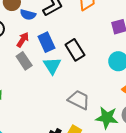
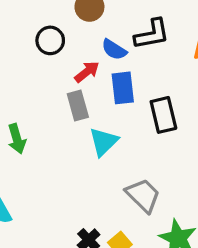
blue semicircle: (28, 15) -> (114, 50), moved
cyan triangle: (52, 66) -> (104, 142), moved

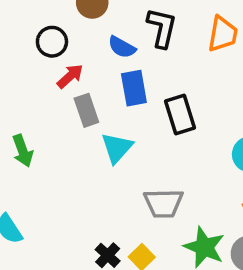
black L-shape: (152, 34) -> (162, 28), turned -63
red arrow: (87, 72) -> (70, 76), moved
gray trapezoid: (143, 195) -> (164, 203), turned 138

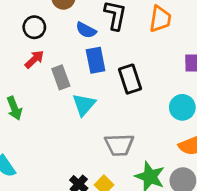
red arrow: (70, 76) -> (34, 59), moved

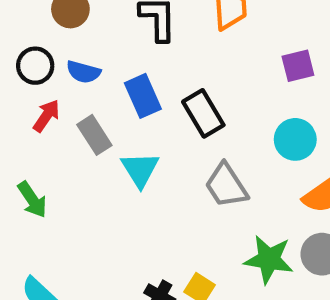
blue semicircle: (86, 30) -> (83, 72), moved
gray trapezoid: (119, 145) -> (226, 186), moved, turned 72

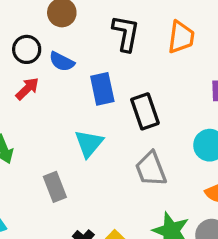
gray rectangle: (94, 135) -> (55, 187), moved

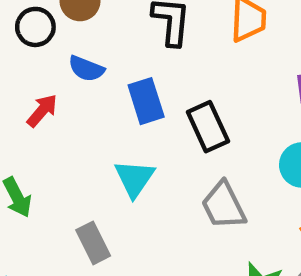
black circle: (27, 49) -> (35, 27), moved

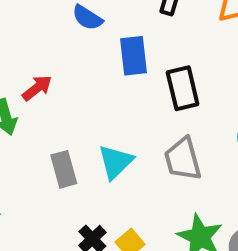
red arrow: (42, 111) -> (37, 88), moved
cyan triangle: (134, 178) -> (116, 162), moved

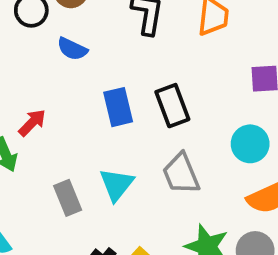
blue rectangle: (133, 56) -> (118, 107), moved

